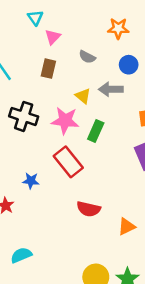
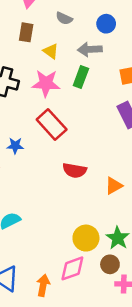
yellow triangle: (83, 96) -> (51, 51), moved
green rectangle: (96, 131) -> (81, 77), moved

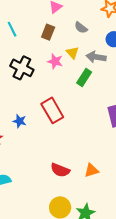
yellow triangle: (51, 51) -> (72, 53), moved
pink star: (46, 83) -> (55, 61), moved, size x0.7
red semicircle: (75, 170) -> (60, 170), moved

